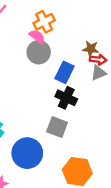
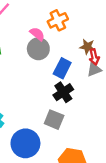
orange cross: (44, 22) -> (58, 20), moved
red arrow: (98, 60) -> (94, 57), turned 70
black cross: (66, 98) -> (63, 92), turned 30

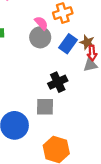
blue rectangle: (62, 68) -> (68, 44), moved
gray square: (54, 120) -> (45, 107), turned -30

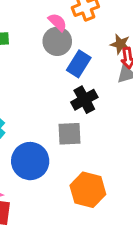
blue rectangle: (68, 44) -> (79, 64), moved

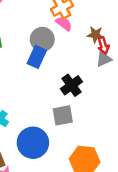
pink semicircle: (58, 22) -> (64, 24), moved
blue rectangle: (79, 64) -> (37, 57), moved

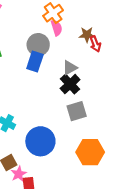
pink semicircle: (64, 24) -> (57, 28), turned 42
gray triangle: (104, 59) -> (70, 68), moved
gray square: (63, 115) -> (77, 111), moved

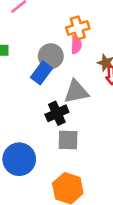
gray triangle: (70, 68) -> (76, 92), size x1.5
black cross: (70, 84) -> (57, 113), moved

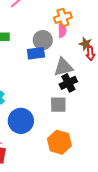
blue rectangle: (41, 73) -> (36, 53), turned 48
black cross: (57, 113) -> (68, 83), moved

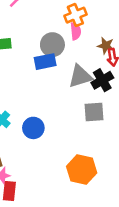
black cross: (68, 83) -> (102, 80), moved
gray square: (58, 105) -> (94, 112), moved
blue circle: (21, 121) -> (33, 128), moved, size x0.7

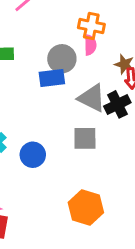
orange cross: (75, 15) -> (91, 26), turned 30
gray triangle: (80, 76) -> (92, 98), turned 40
gray square: (94, 112) -> (85, 138), moved

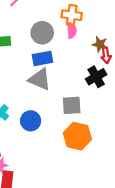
gray circle: (62, 59) -> (42, 33), moved
gray triangle: (92, 98) -> (40, 79), moved
orange hexagon: (86, 207) -> (77, 136), moved

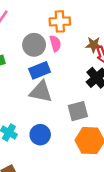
pink semicircle: (72, 30) -> (55, 43), moved

